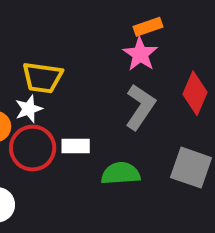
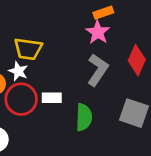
white star: (29, 109) -> (18, 71), turned -30
green semicircle: (121, 173) -> (84, 117), turned 96

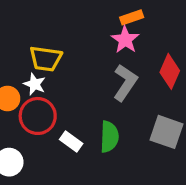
white rectangle: (52, 98) -> (71, 141), moved, turned 36

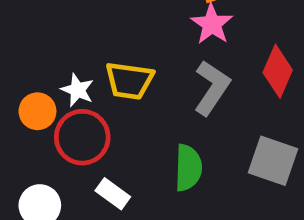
yellow trapezoid: (46, 59) -> (129, 81), moved
white rectangle: (71, 141) -> (113, 194), moved

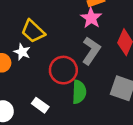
yellow trapezoid: (129, 81) -> (33, 31), moved, turned 35
red circle: (82, 137) -> (63, 70), moved

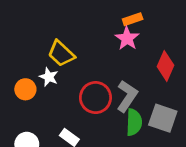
gray L-shape: (91, 51) -> (127, 96), moved
green semicircle: (79, 92) -> (134, 122), moved

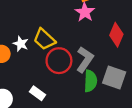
yellow trapezoid: (61, 54) -> (44, 39), moved

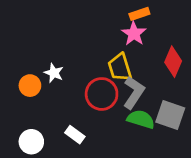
yellow trapezoid: (44, 39) -> (120, 67), moved, turned 30
green semicircle: (90, 81) -> (141, 119), turned -75

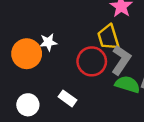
white star: (54, 73) -> (48, 42), turned -30
orange circle: (30, 86) -> (27, 54), size x1.5

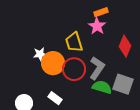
yellow trapezoid: (108, 37) -> (74, 42), moved
orange circle: (27, 54) -> (53, 63), moved

